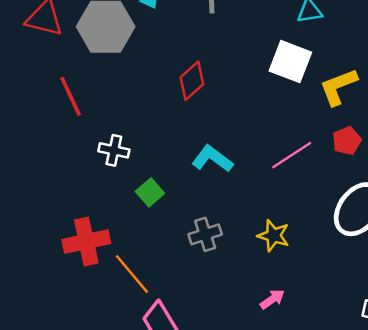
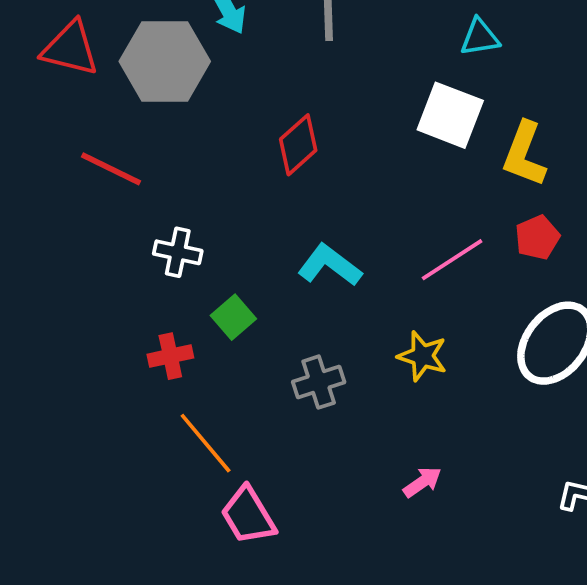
yellow L-shape: (338, 87) -> (524, 154), turned -48
red line: (71, 96) -> (111, 169), turned -39
yellow star: (274, 236) -> (422, 356), moved
red cross: (86, 242) -> (170, 356), moved, size x0.6

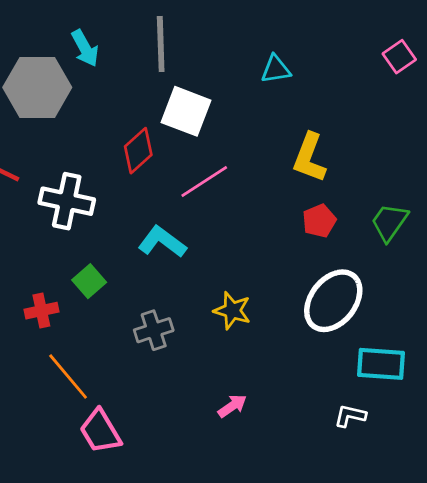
white square: (450, 115) -> (186, 111), moved
white cross: (178, 252) -> (67, 201), moved, size x1.5
pink line: (452, 260) -> (204, 181), moved

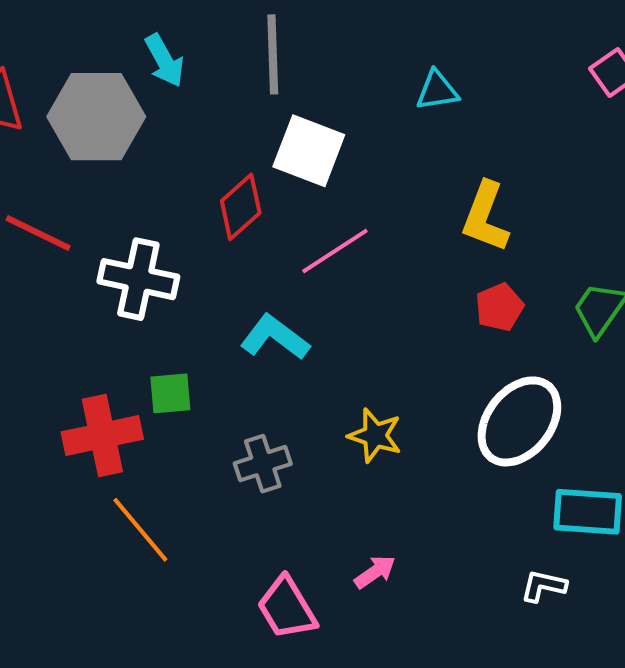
green square: (89, 281) -> (170, 393), turned 36
red cross: (41, 311) -> (102, 435), size x1.6
pink trapezoid: (100, 431) -> (287, 608), moved

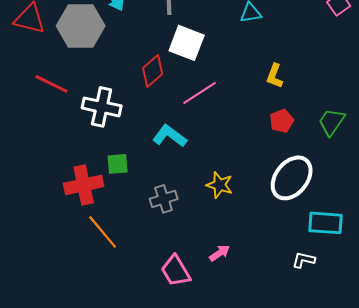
yellow L-shape: (485, 217) -> (275, 76), size x0.7

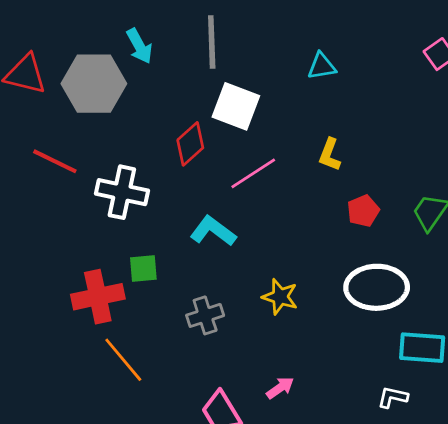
yellow L-shape: (275, 76) -> (330, 155), moved
white ellipse: (292, 178) -> (377, 287), turned 51

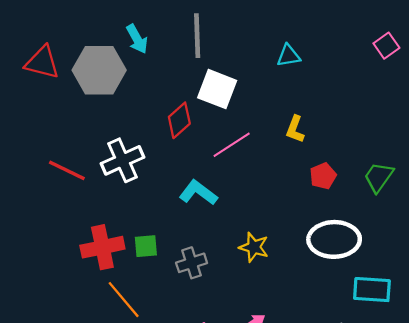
red line: (55, 161) -> (67, 170), moved
white cross: (122, 192) -> (122, 160), turned -36
green square: (143, 269) -> (146, 246), moved

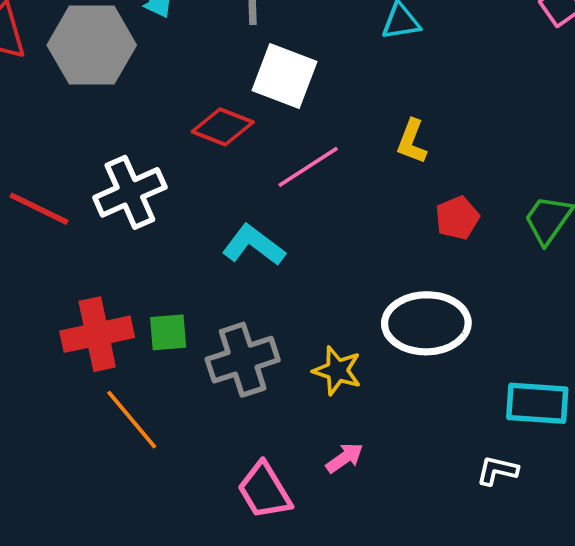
red diamond: (179, 120) -> (223, 127), turned 63
white ellipse: (334, 239) -> (426, 323), moved
yellow star: (254, 247) -> (337, 371), moved
gray cross: (192, 263) -> (243, 360), size x1.4

